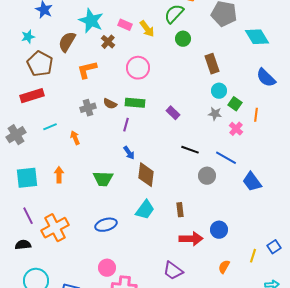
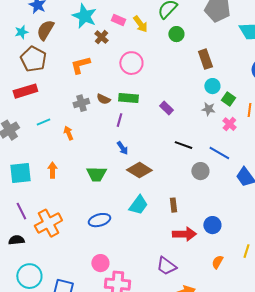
brown semicircle: (67, 42) -> (45, 30), moved
brown diamond: (146, 175) -> (139, 170), turned -65

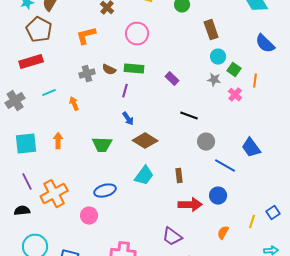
blue line: (219, 153) -> (225, 166), moved
pink circle: (100, 263) -> (89, 216), moved

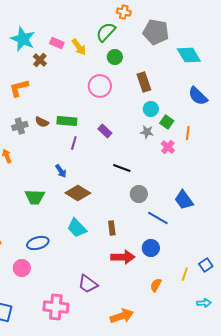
pink circle: (137, 34) -> (100, 86), moved
purple line: (125, 91) -> (74, 143), moved
cyan trapezoid: (144, 176) -> (77, 228), turned 100
purple trapezoid: (172, 237) -> (88, 284), moved

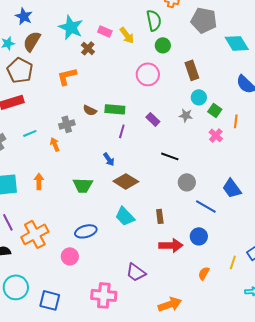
green semicircle: (106, 32) -> (154, 20), turned 125
gray cross: (20, 126) -> (67, 124), moved
gray star: (147, 132) -> (186, 115), moved

